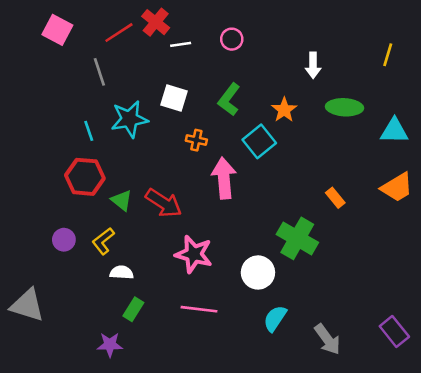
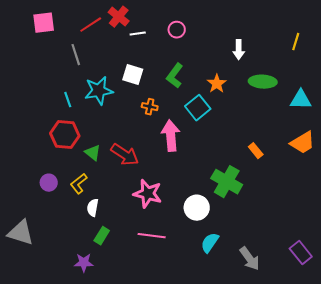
pink square: (57, 30) -> (44, 23), turned -35
white semicircle: (122, 272) -> (93, 208), turned -84

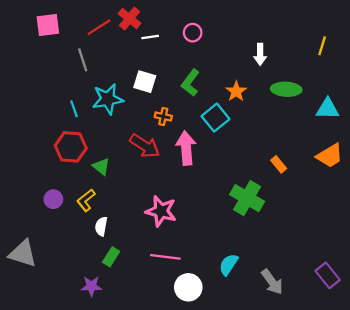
red arrow: (125, 155) -> (145, 146), moved
white circle: (197, 208) -> (188, 287), moved

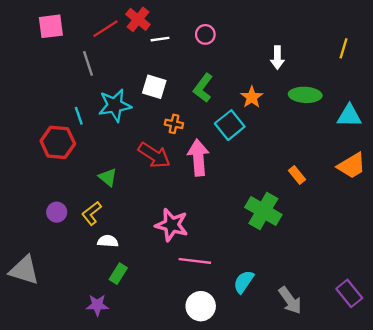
red hexagon: (71, 147) -> (58, 142), moved
white semicircle: (101, 226) -> (108, 241), turned 84
pink line: (165, 257) -> (195, 261), moved

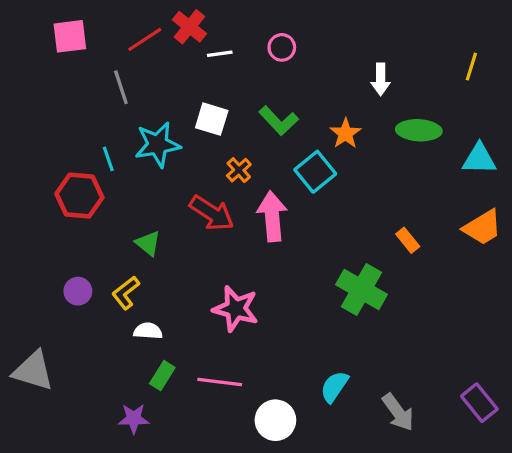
green L-shape: (203, 88) -> (279, 121), turned -80
orange cross: (174, 124) -> (239, 170), turned 36
pink line: (195, 261) -> (220, 382), moved

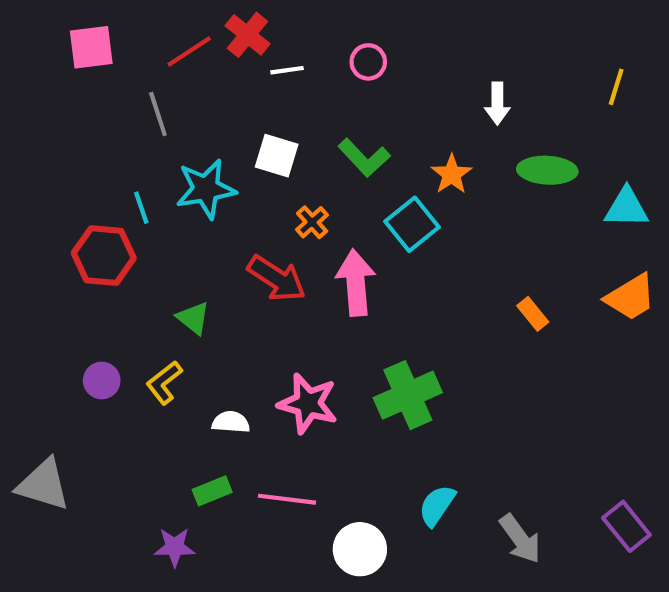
green cross: (361, 290) -> (408, 395), moved, turned 36
white semicircle: (148, 331) -> (231, 422), moved
green rectangle: (162, 376) -> (212, 491), turned 36

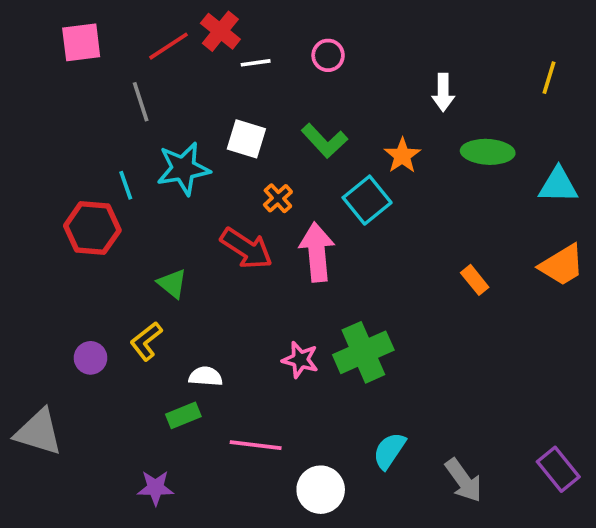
purple circle: (102, 381) -> (90, 358), moved
pink star: (308, 403) -> (300, 360), moved, size x0.7
green rectangle: (212, 491) -> (183, 415), moved

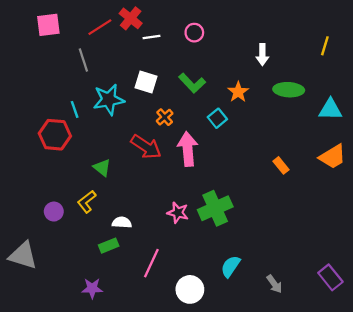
cyan square: (367, 200) -> (217, 118), size x0.7
pink line: (256, 445) -> (151, 263), turned -72
gray arrow: (464, 480) -> (274, 284), size x0.7

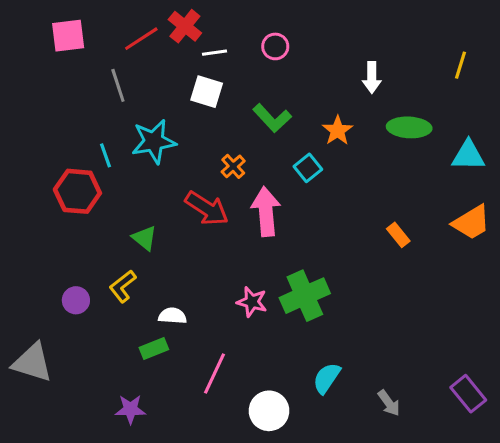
white square: (146, 82) -> (207, 92), moved

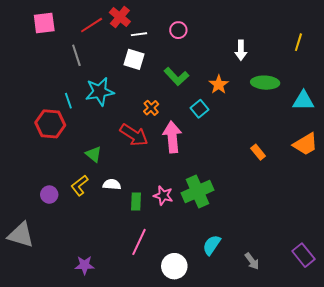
white semicircle: (172, 316) -> (112, 184), moved
green rectangle: (154, 349) -> (136, 202), moved, turned -66

